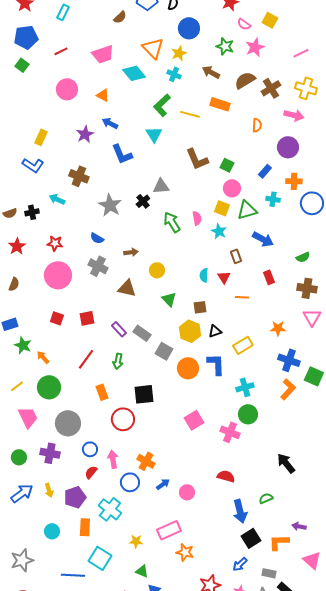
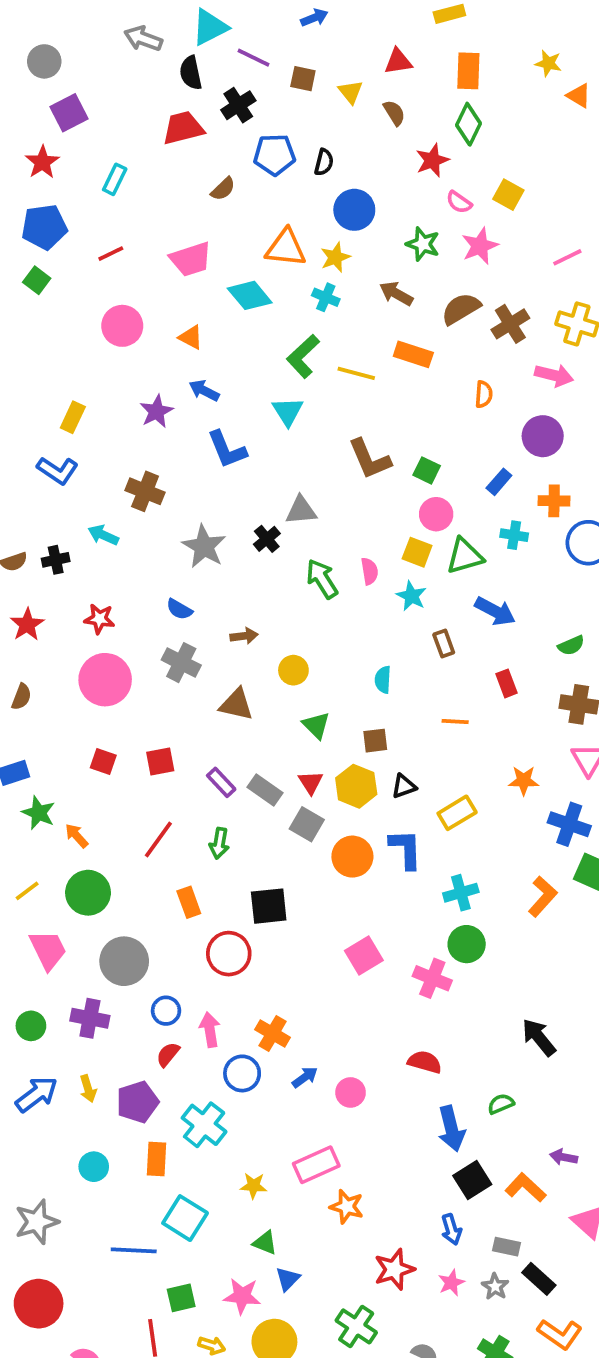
orange triangle: (153, 48) -> (286, 248), turned -40
red triangle: (224, 277) -> (311, 782), moved
blue cross: (289, 360) -> (569, 824), moved
orange L-shape: (279, 542) -> (526, 1188), turned 45
blue arrow: (240, 564) -> (451, 1229), turned -63

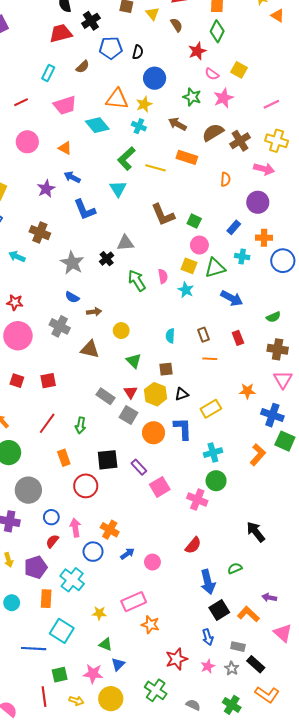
cyan rectangle: (115, 179) -> (48, 73), moved
blue semicircle: (179, 609) -> (72, 297), moved
brown rectangle: (444, 644) -> (204, 335), moved
purple rectangle: (221, 782) -> (139, 467), moved
red semicircle: (425, 1062) -> (193, 545), turned 114

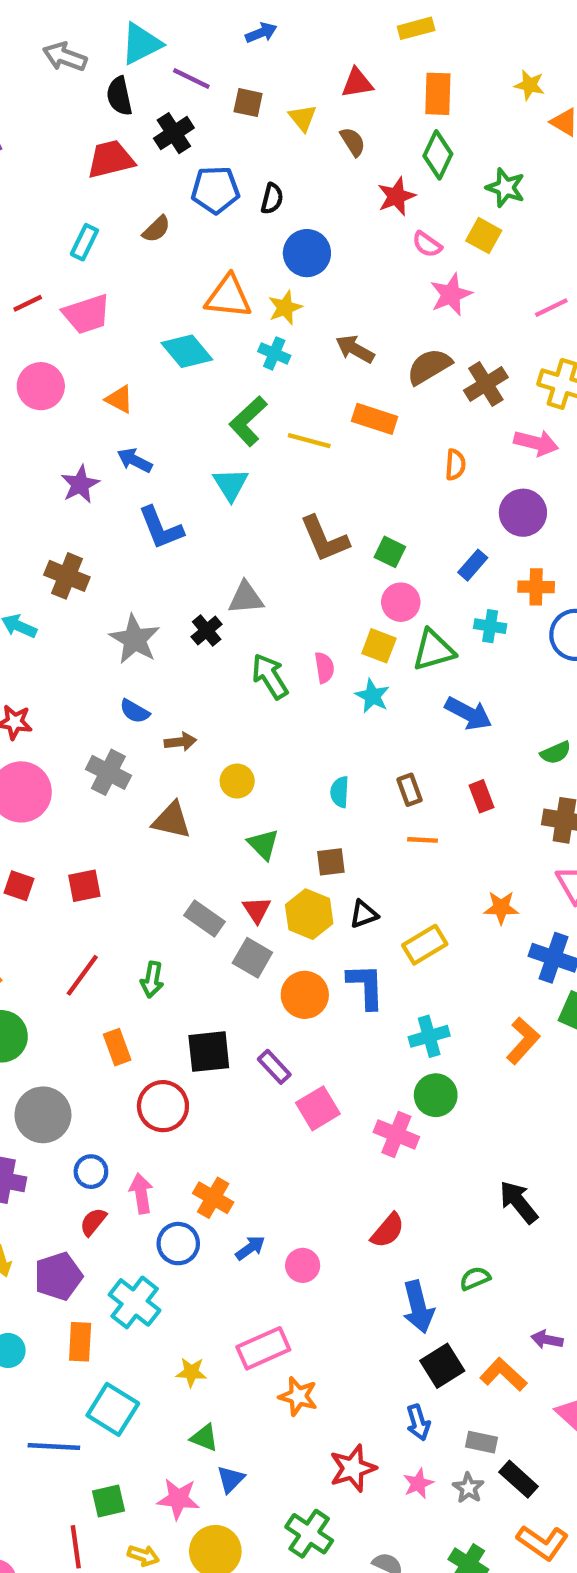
green star: (192, 97) -> (505, 188), moved
pink trapezoid: (65, 105) -> (87, 314), moved

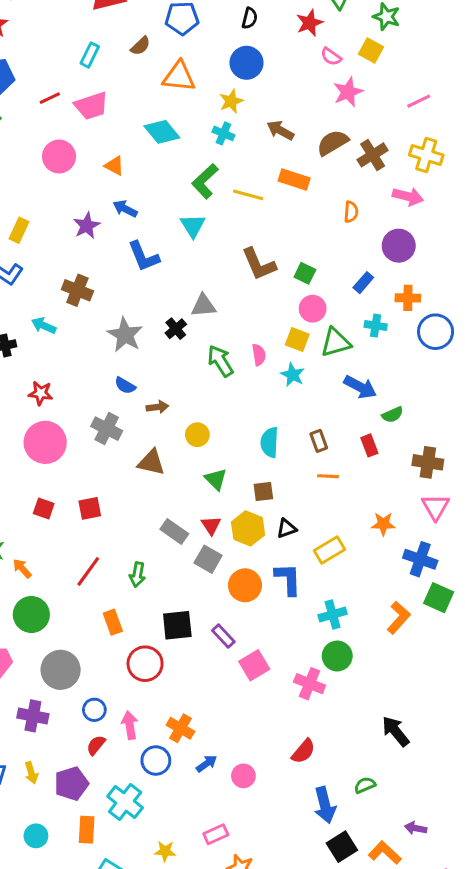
black semicircle: (272, 199) -> (250, 18), moved
orange triangle: (228, 297) -> (179, 77), moved
green semicircle: (556, 753) -> (393, 415), moved
cyan semicircle: (340, 792) -> (270, 442), size x1.4
pink rectangle: (263, 1348) -> (216, 834), size x0.7

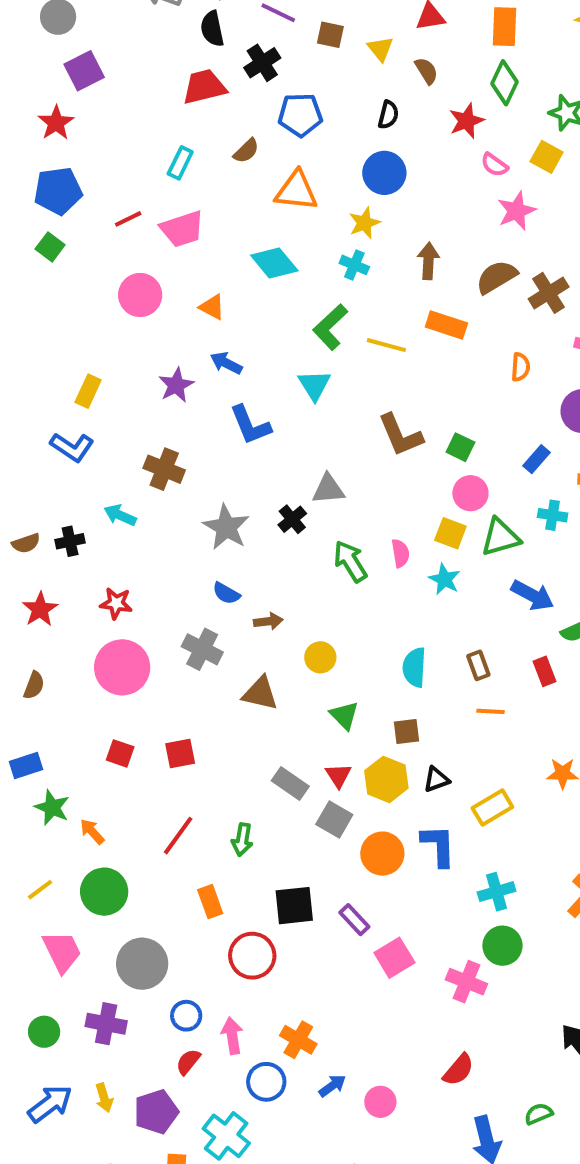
brown arrow: (280, 130) -> (428, 261), turned 64

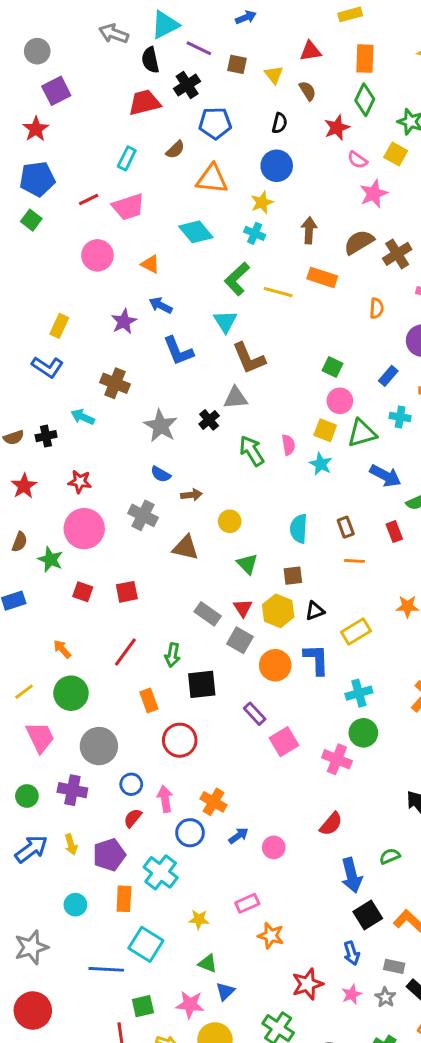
brown L-shape: (400, 435) -> (249, 358), moved
green star: (52, 808) -> (50, 559), moved
black square: (294, 906) -> (202, 684), moved

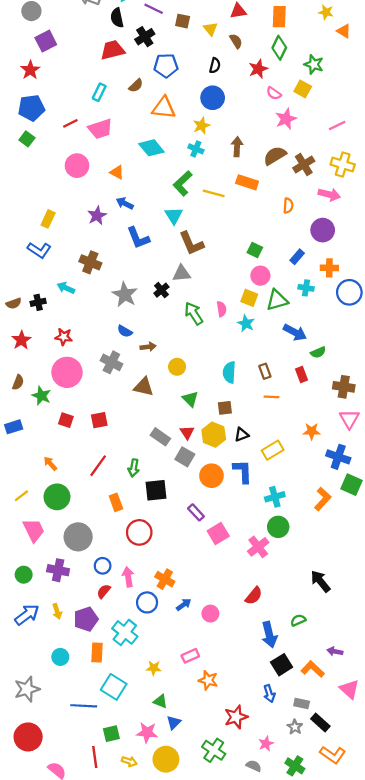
pink cross: (337, 759) -> (258, 547), turned 30
pink star: (352, 994) -> (266, 744), moved

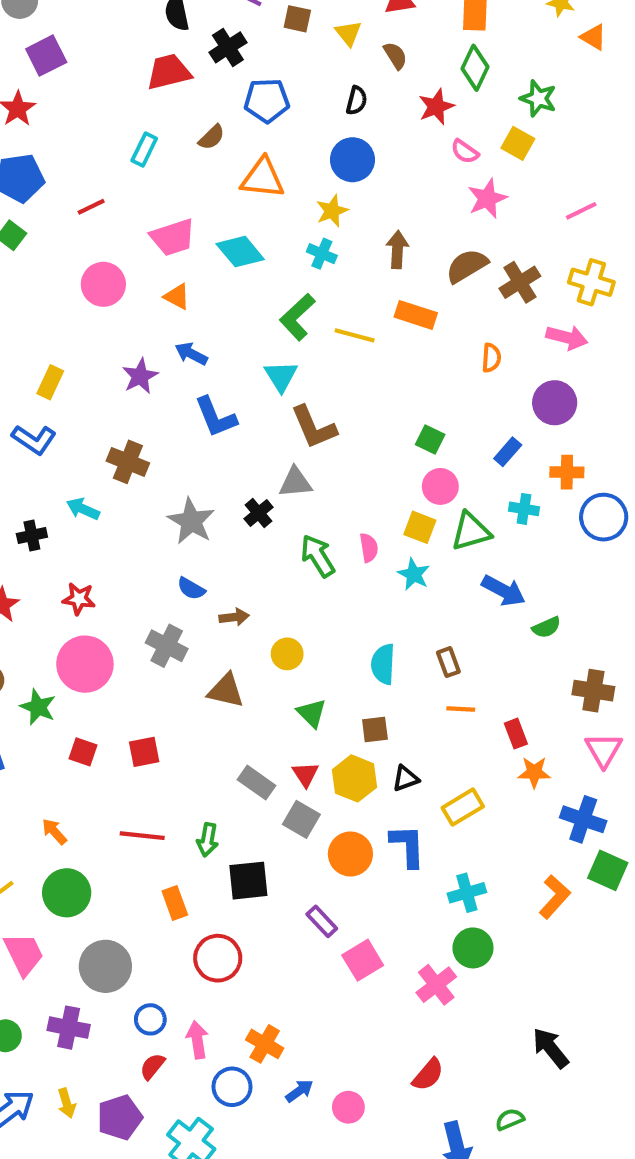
pink trapezoid: (100, 129) -> (173, 237), moved
red rectangle: (302, 375) -> (516, 734), moved
red line: (98, 466) -> (142, 836), turned 60

